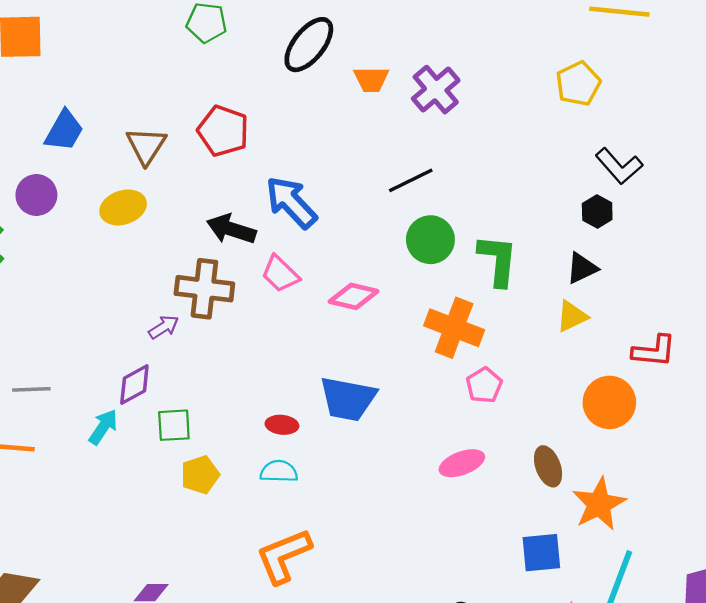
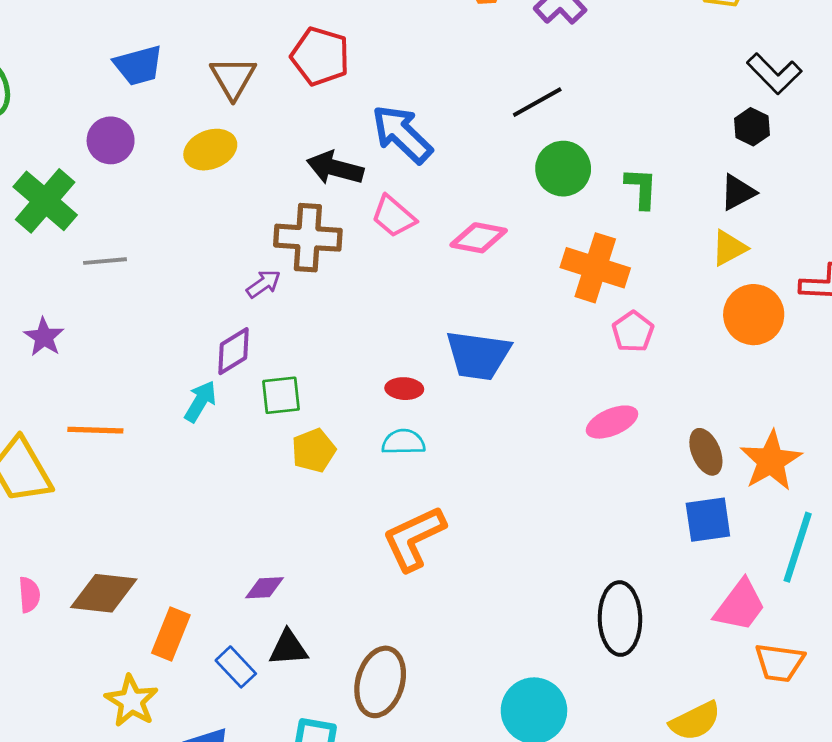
blue trapezoid: (64, 131) -> (138, 65), turned 48
green L-shape: (498, 260) -> (641, 188), size x0.7
gray line: (31, 389) -> (105, 261), moved
orange circle: (609, 402) -> (754, 315), moved
brown ellipse: (548, 466) -> (706, 452), moved

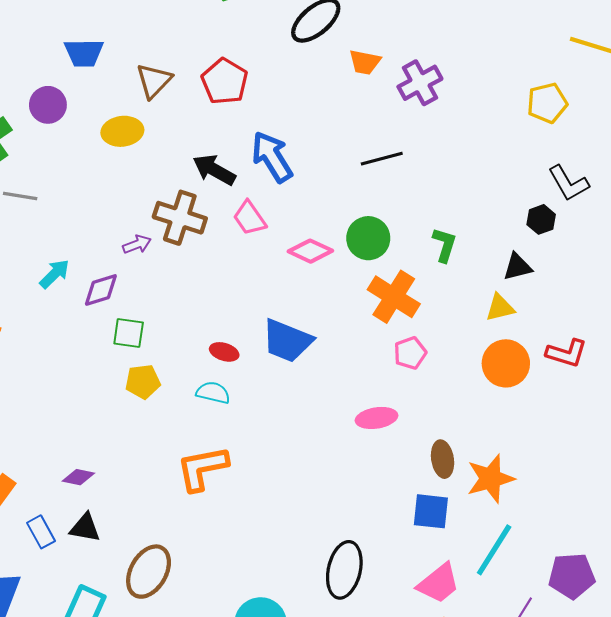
green circle: (563, 169) -> (368, 238), moved
cyan arrow: (200, 401) -> (55, 274), moved

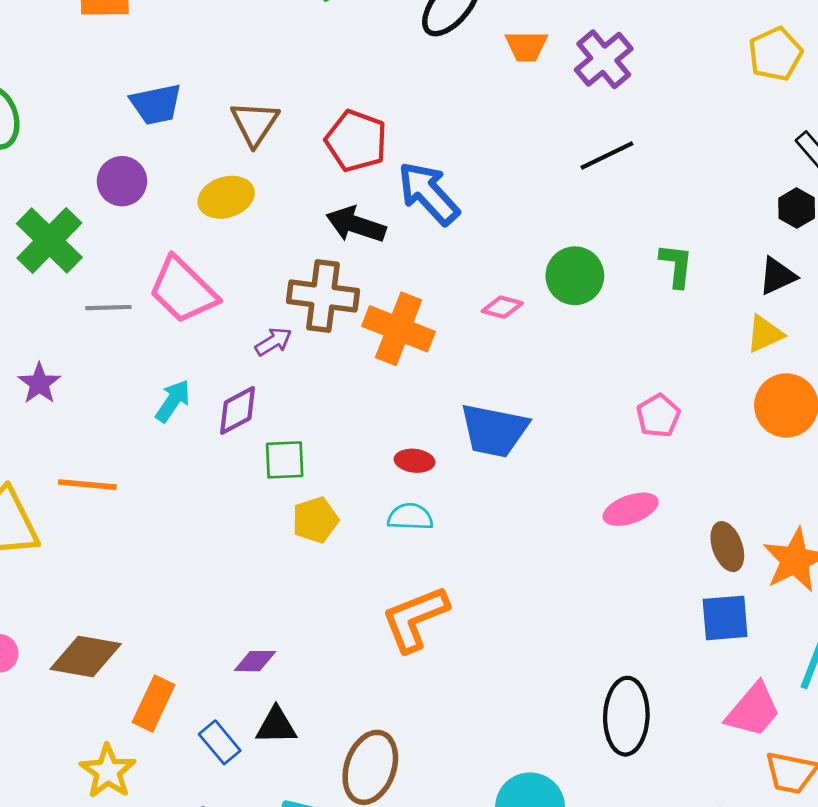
red pentagon: (225, 81) -> (356, 141), moved
black line: (382, 159) -> (607, 156), moved
pink trapezoid: (250, 218) -> (183, 290), moved, size x1.5
pink diamond: (310, 251) -> (502, 307), size x0.7
orange cross: (394, 297) -> (399, 329), moved

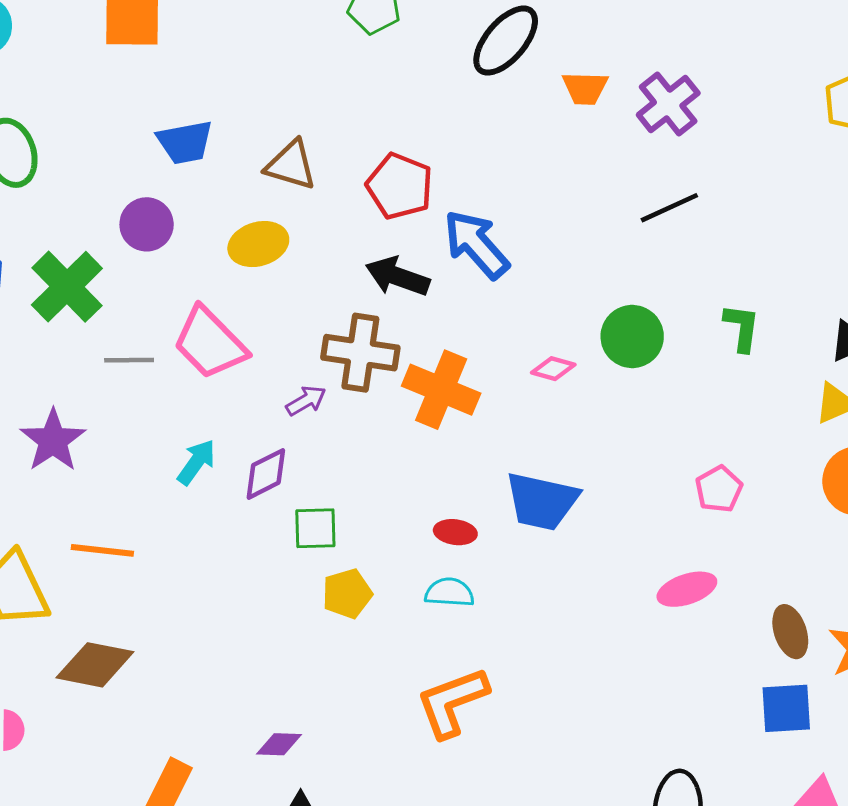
brown triangle: (255, 123) -> (291, 165), turned -48
purple star: (39, 383) -> (53, 440), size x1.4
brown diamond: (86, 656) -> (95, 665), moved

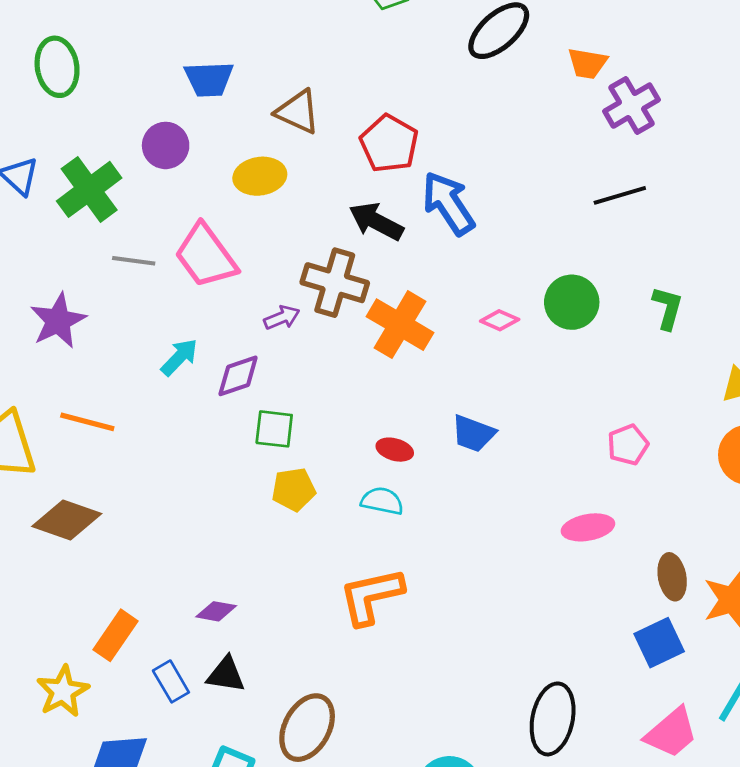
orange trapezoid: (585, 88) -> (587, 63), moved
blue trapezoid: (542, 501) -> (473, 434), size x0.7
blue square: (786, 708) -> (659, 643), turned -30

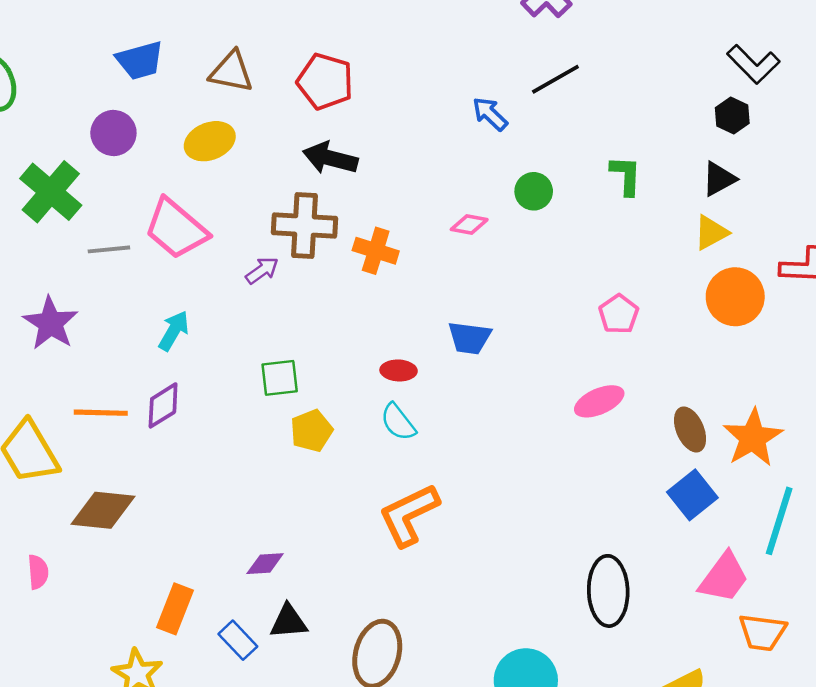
blue arrow: (448, 203) -> (490, 114), moved, size x0.6
green circle: (572, 302) -> (534, 191), size x0.7
orange cross: (400, 325) -> (376, 251), size x0.7
purple diamond: (238, 376) -> (163, 405), moved
cyan semicircle: (382, 501) -> (398, 422), turned -126

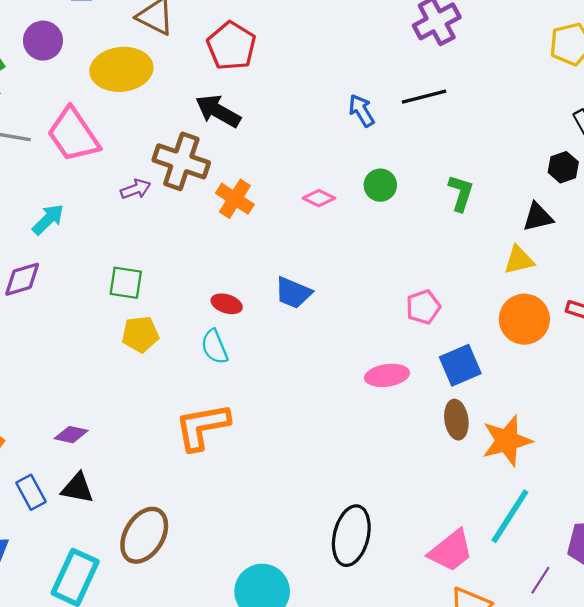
yellow ellipse: (210, 141) -> (121, 69), size x1.4
blue square: (692, 495) -> (460, 365), moved

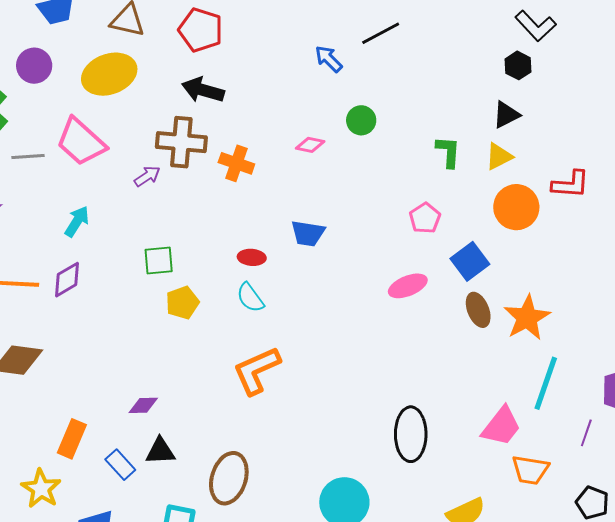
green L-shape: (461, 193) -> (448, 152), moved

